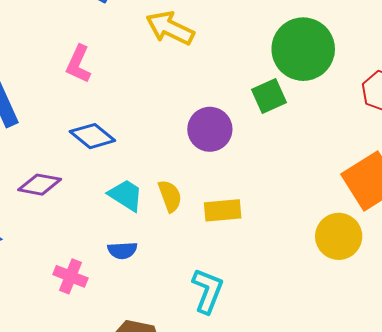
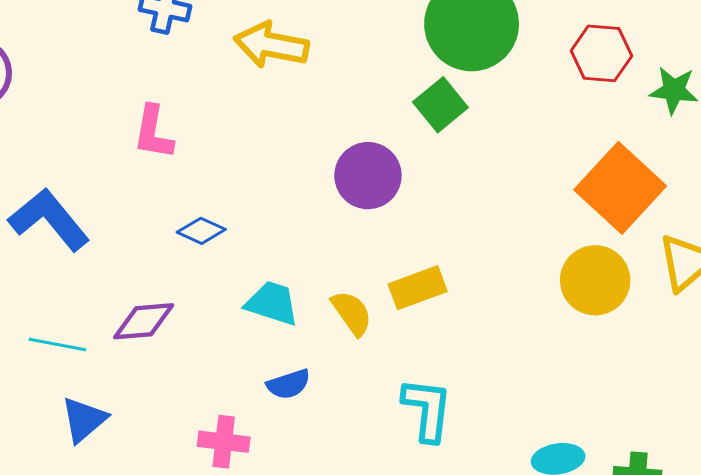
blue diamond: (92, 136) -> (201, 231), size x0.7
yellow semicircle: (170, 196) -> (352, 313), moved

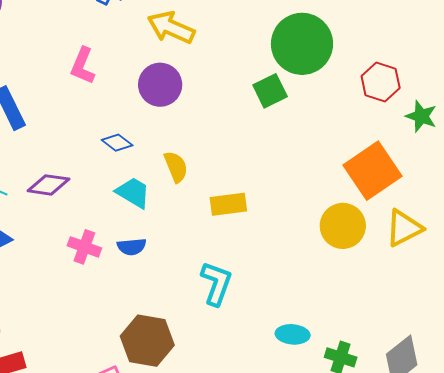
purple circle: (368, 176) -> (160, 85), moved
blue diamond: (201, 231) -> (117, 143), moved
yellow semicircle: (352, 313) -> (176, 167), moved
pink cross: (224, 442) -> (84, 247), moved

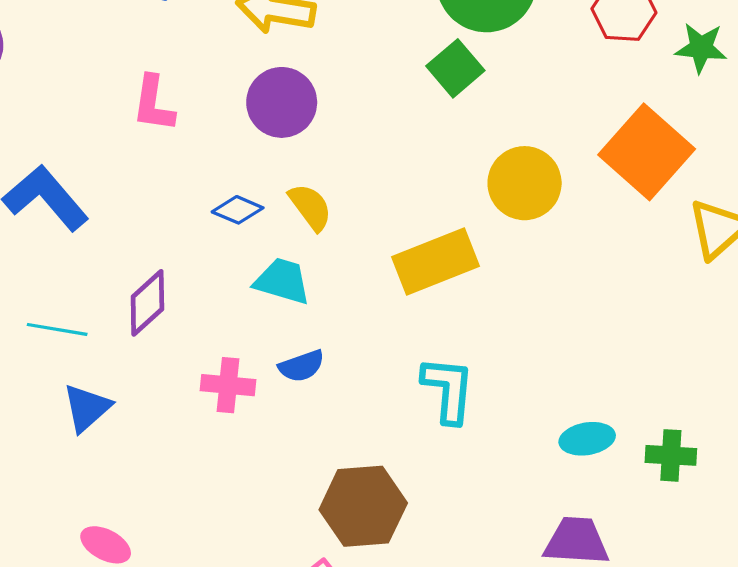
yellow semicircle: (176, 167) -> (310, 207), moved
purple diamond: (48, 185) -> (147, 303), turned -36
yellow rectangle: (228, 204) -> (435, 261), size x1.4
yellow circle: (343, 226) -> (525, 183), moved

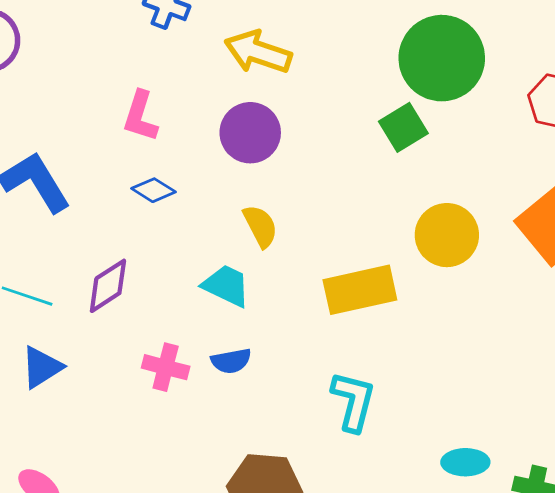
blue diamond: (238, 210) -> (154, 190), moved

